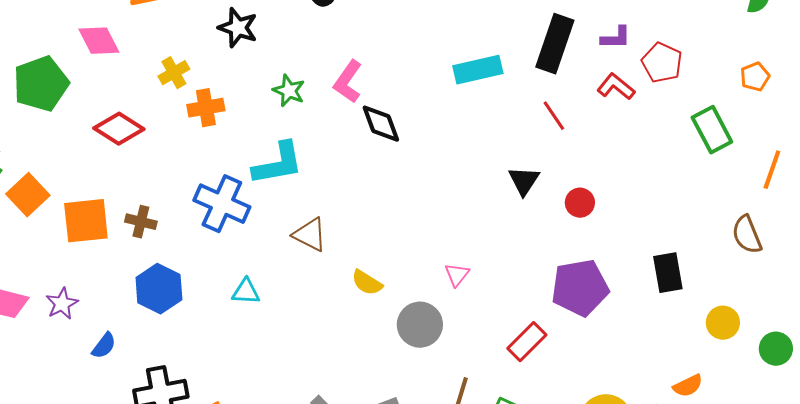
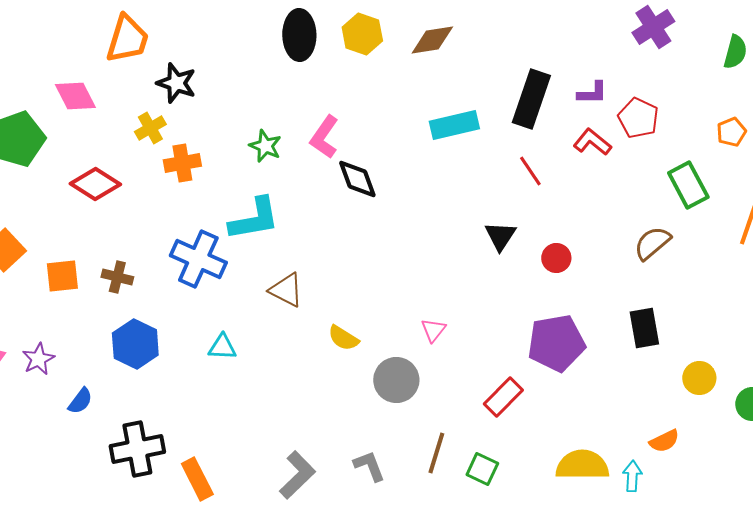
black star: (238, 28) -> (176, 83), moved
orange square: (86, 221) -> (62, 276), size x0.7
brown semicircle: (747, 235) -> (652, 243), moved, turned 72

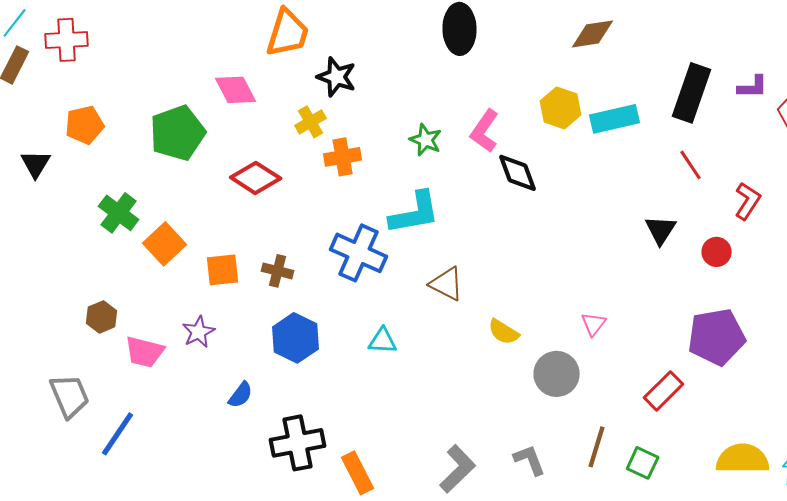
yellow hexagon: (362, 34) -> (561, 108), moved
red L-shape: (592, 142) -> (748, 201), moved, turned 84
purple star: (38, 359) -> (199, 332), moved

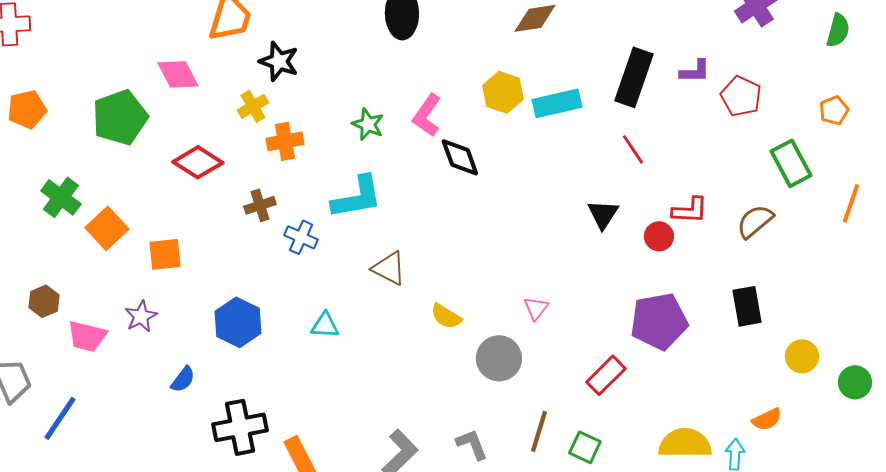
red L-shape: (748, 201) -> (690, 210), moved, turned 60
blue cross: (359, 253) -> (301, 237), size x0.6
brown cross: (278, 271) -> (260, 205), moved, turned -32

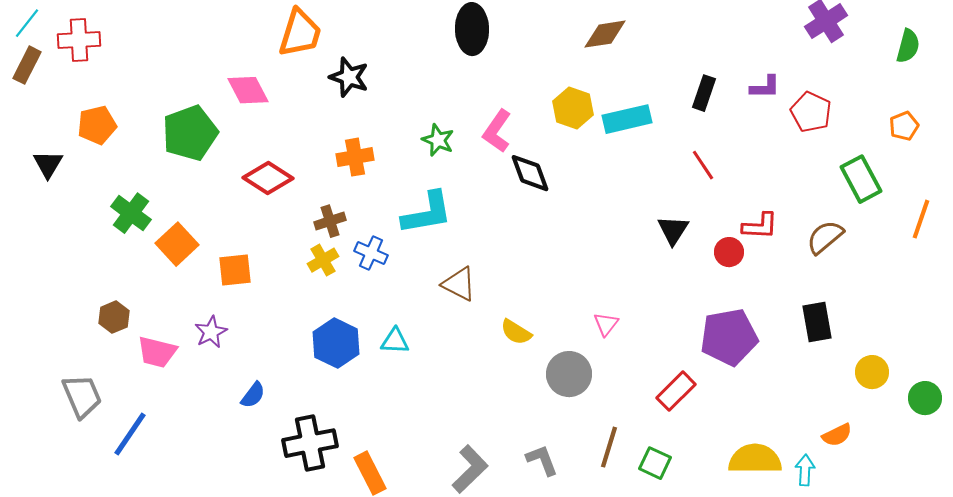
black rectangle: (634, 77) -> (704, 93), size x0.6
yellow cross: (253, 106) -> (323, 260), moved
blue hexagon: (238, 322) -> (336, 343), moved

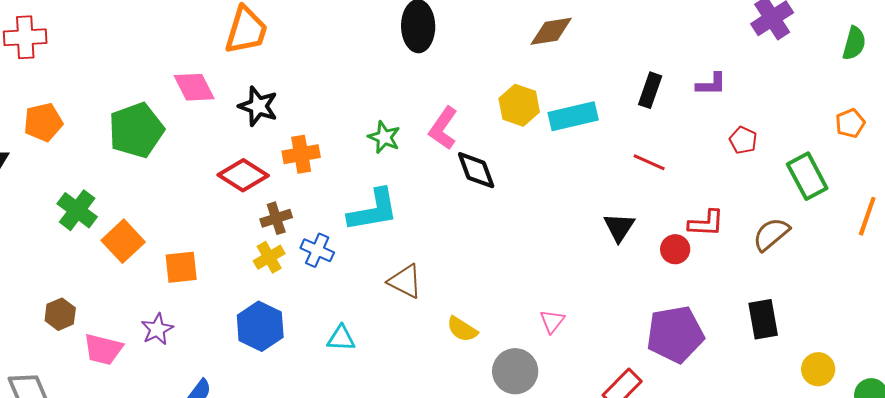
black star: (349, 77) -> (258, 106), moved
red pentagon: (811, 112) -> (743, 140), moved, size x0.7
red line: (703, 165) -> (649, 162), turned -32
red diamond: (268, 178) -> (243, 175), moved
blue hexagon: (336, 343) -> (260, 326), moved

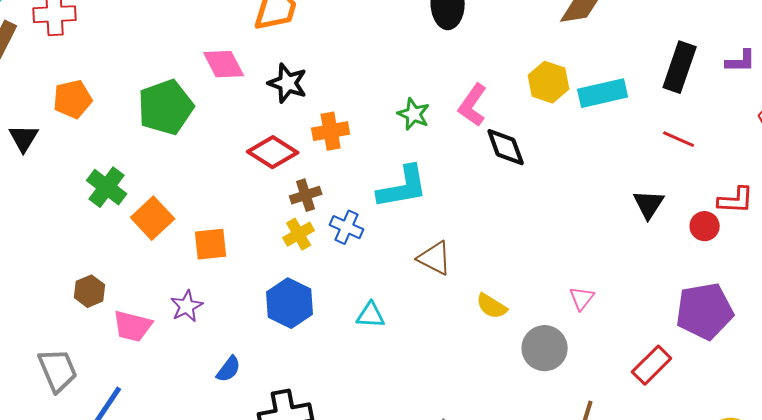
black rectangle: (650, 90) -> (680, 67), size x1.4

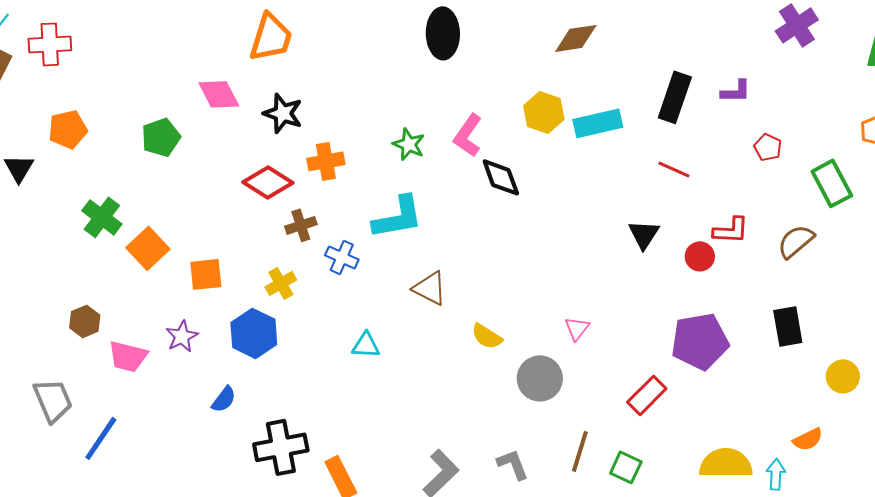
green pentagon: (166, 107) -> (161, 137), size x0.7
yellow cross: (299, 234) -> (281, 283), moved
blue hexagon: (290, 303) -> (254, 333), moved

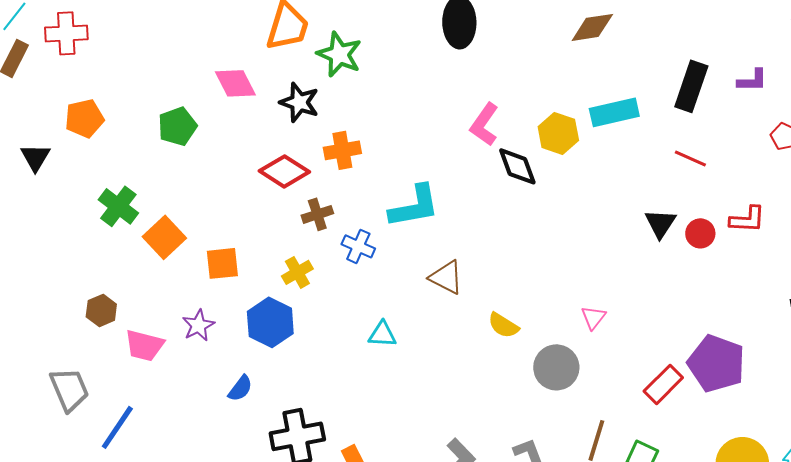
yellow hexagon: (544, 112) -> (558, 133), moved
green star: (409, 144) -> (339, 54), moved, size x1.4
red circle: (700, 256) -> (700, 233), moved
purple pentagon: (700, 341) -> (716, 363), moved, turned 30

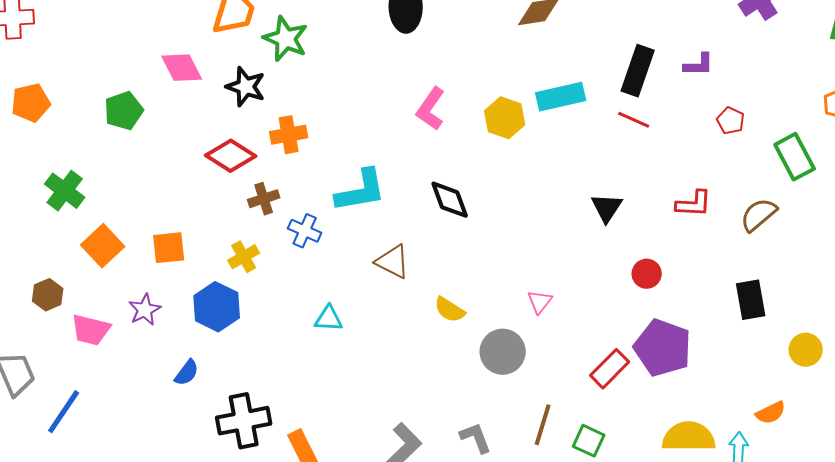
red line: (690, 158) -> (634, 120), moved
black diamond: (517, 166) -> (450, 200), moved
red circle: (700, 233) -> (647, 274), moved
orange square: (164, 237) -> (103, 246), moved

